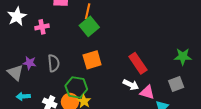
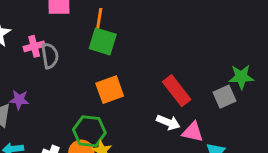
green square: (89, 26) -> (103, 41), turned -30
gray semicircle: (54, 63) -> (50, 56), moved
gray square: (176, 84) -> (224, 97), moved

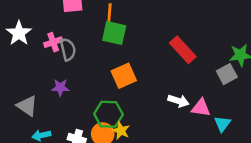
red rectangle: (177, 91) -> (183, 50), moved
purple star: (19, 100) -> (60, 88), moved

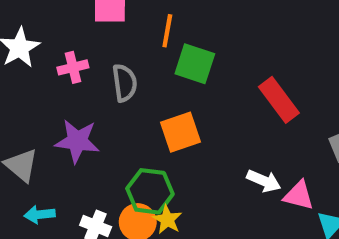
green square: (114, 33) -> (195, 64), moved
gray semicircle: (68, 49) -> (125, 83), moved
purple star: (60, 88) -> (77, 141), size x1.5

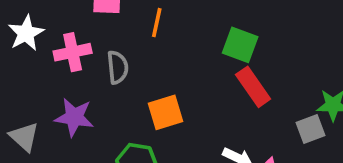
green square: (195, 64) -> (240, 45), moved
pink cross: (73, 67) -> (73, 52), size x1.4

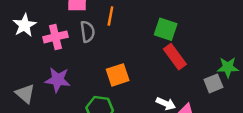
gray semicircle: (118, 67) -> (87, 32), moved

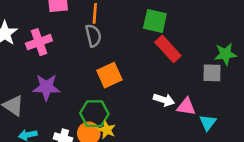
gray semicircle: (87, 32) -> (93, 36), moved
gray square: (213, 83) -> (212, 73), turned 30

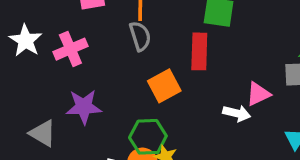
red rectangle: (168, 49) -> (199, 51), moved, turned 48
pink triangle: (186, 107) -> (258, 94), moved, turned -30

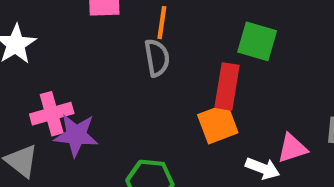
pink cross: (70, 49) -> (52, 114), moved
orange square: (164, 86) -> (218, 124), moved

